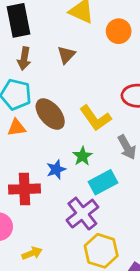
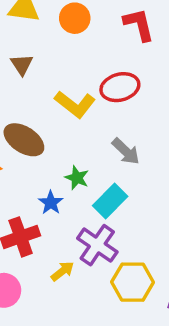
yellow L-shape: (95, 118) -> (75, 104), moved
yellow arrow: (32, 253) -> (62, 271), moved

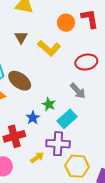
orange circle: (75, 18) -> (66, 23), moved
red ellipse: (120, 87) -> (86, 62), moved
yellow L-shape: (75, 104) -> (49, 48), moved
purple cross: (97, 245) -> (58, 144), turned -35

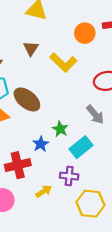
purple cross: (58, 144) -> (69, 176), size x0.7

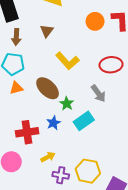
yellow L-shape: (63, 62) -> (67, 61), moved
brown ellipse: (27, 99) -> (48, 88), moved
blue star: (41, 144) -> (53, 123), moved
purple cross: (69, 176) -> (61, 175), moved

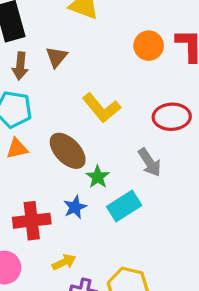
brown triangle: (47, 31) -> (56, 57), moved

